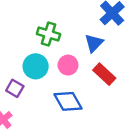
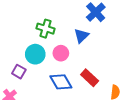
red rectangle: (104, 74) -> (90, 78), moved

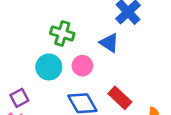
blue triangle: (81, 36) -> (109, 43), turned -42
purple square: (19, 72) -> (19, 98), moved, turned 32

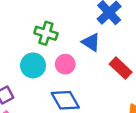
red rectangle: (120, 98) -> (121, 68), moved

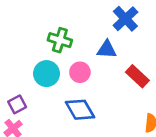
blue triangle: (91, 42) -> (107, 49), turned -30

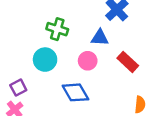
pink circle: (80, 72) -> (88, 61), moved

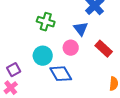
blue triangle: (100, 38) -> (81, 29), turned 49
cyan circle: (45, 60) -> (43, 56), moved

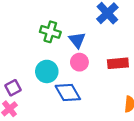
blue triangle: (81, 29) -> (77, 40), moved
red rectangle: (104, 49) -> (118, 63), turned -48

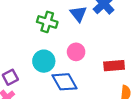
blue triangle: (77, 40) -> (78, 14), moved
red rectangle: (118, 63) -> (114, 66), moved

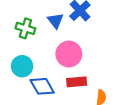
pink circle: (76, 52) -> (69, 54), moved, size x1.5
red rectangle: (114, 66) -> (77, 82), moved

